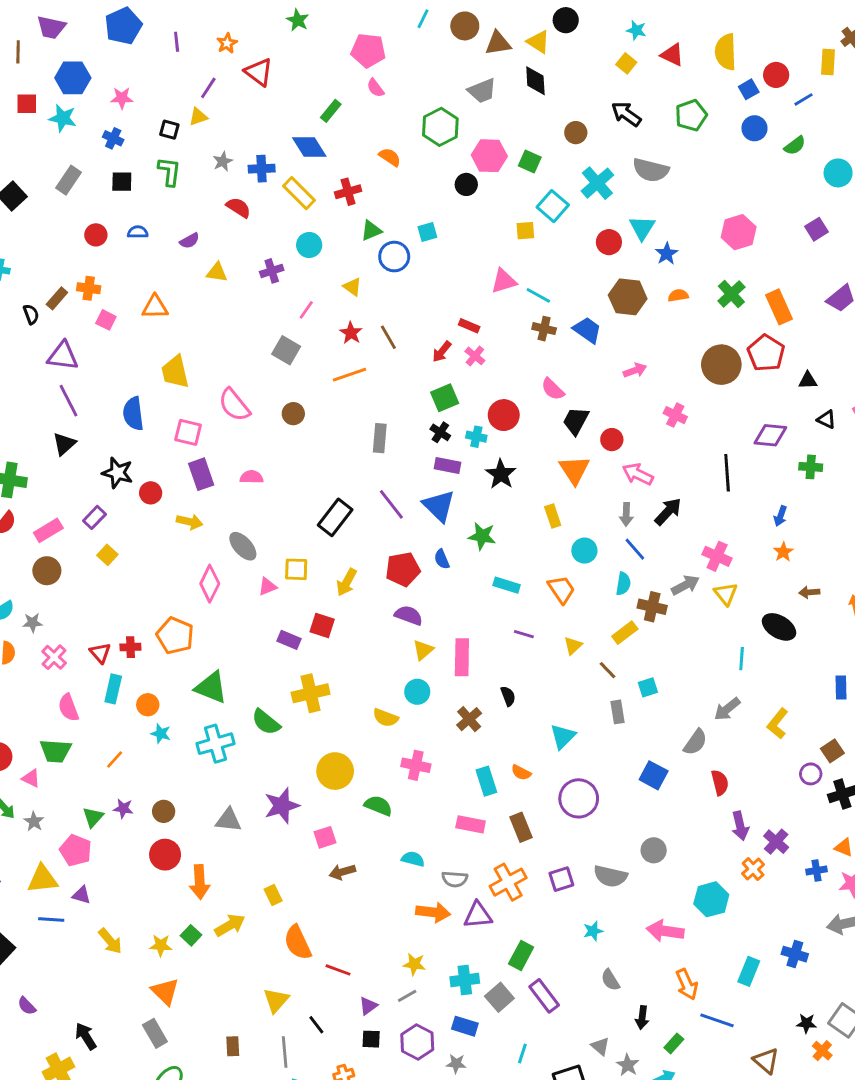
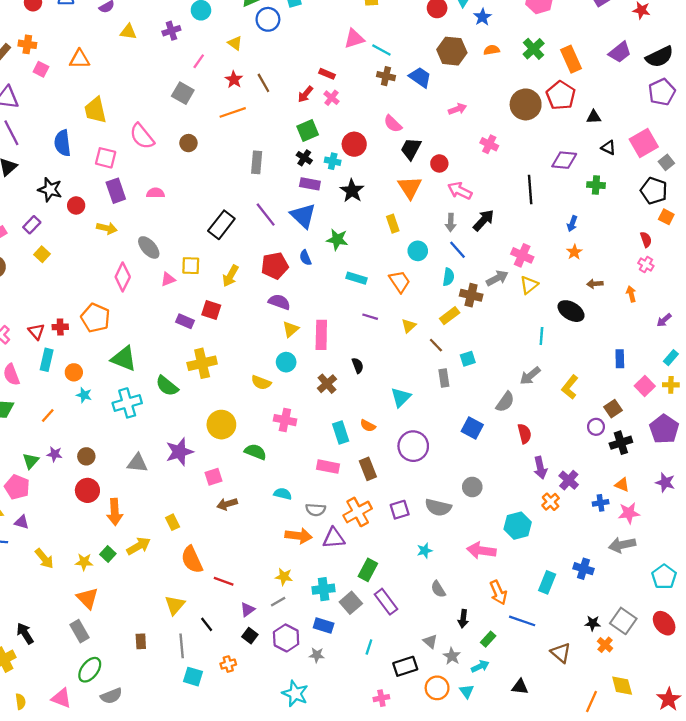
yellow triangle: (726, 594) -> (529, 285), turned 30
black square: (371, 1039) -> (250, 636), turned 35

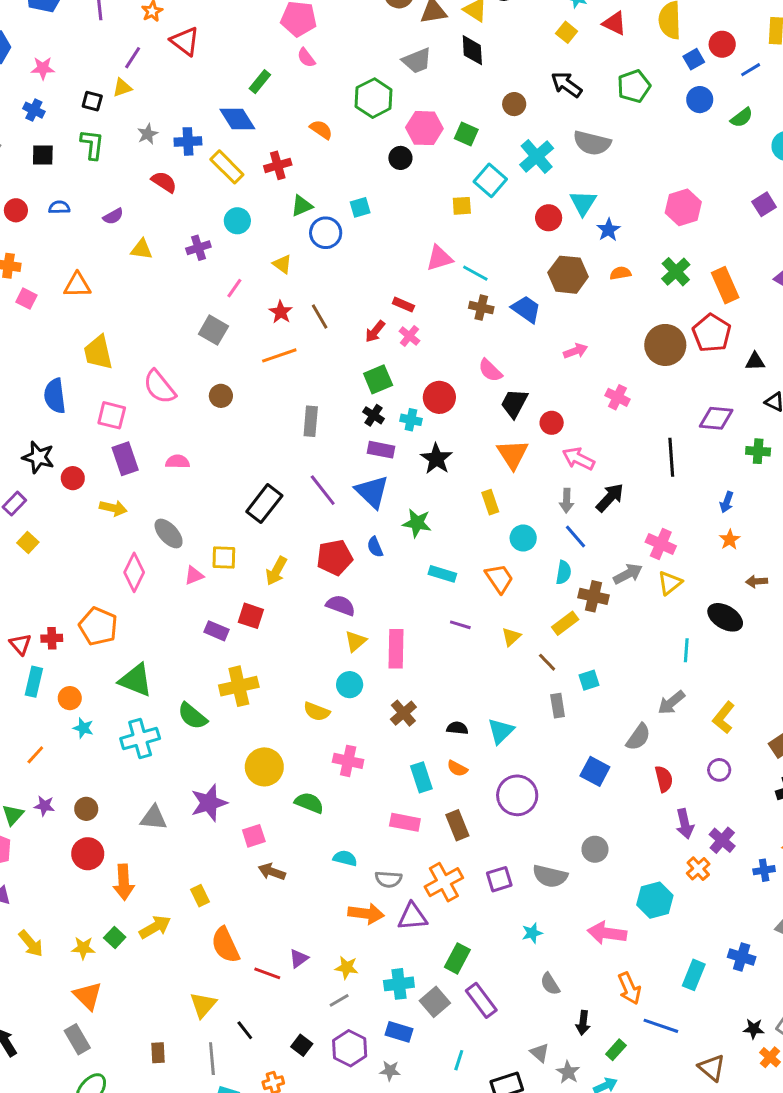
black semicircle: (358, 366) -> (457, 728), moved, turned -63
purple circle: (596, 427) -> (719, 770), moved
brown arrow: (227, 504) -> (272, 872), turned 36
purple triangle: (248, 610) -> (299, 958), moved

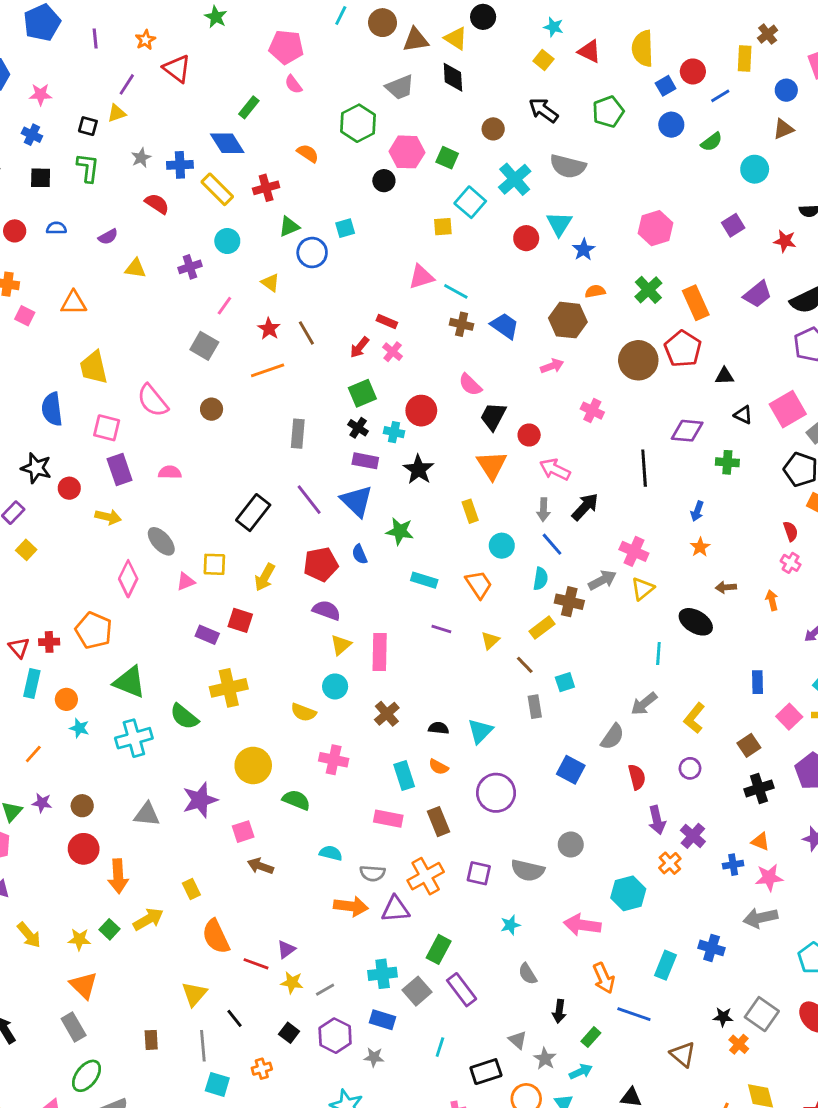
brown hexagon: (568, 275) -> (568, 320), moved
purple square: (499, 879) -> (479, 873), turned 30
yellow star: (347, 967) -> (292, 982), moved

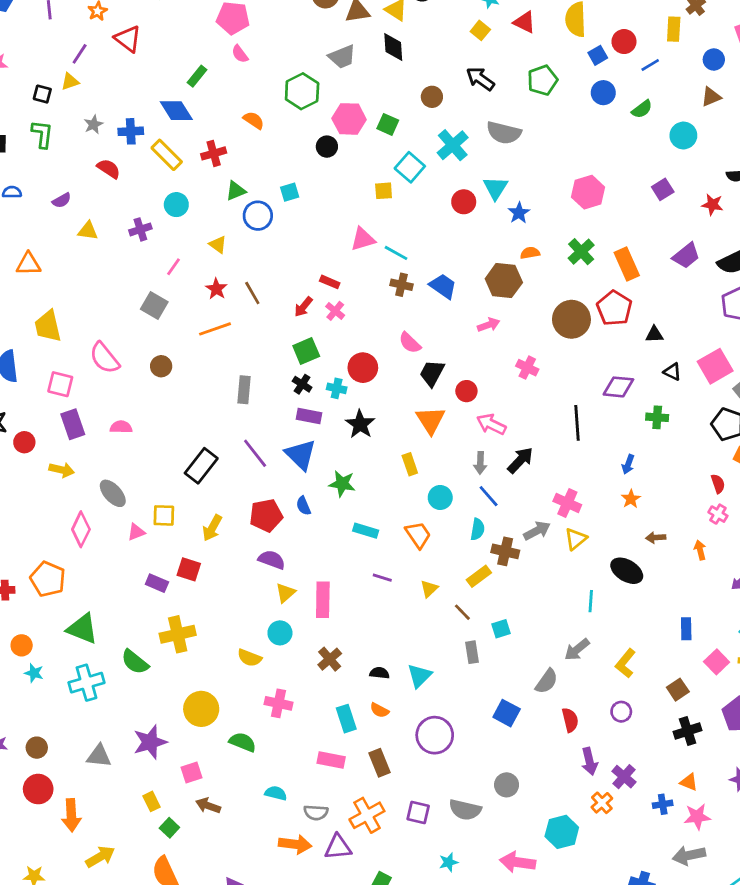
yellow rectangle: (191, 889) -> (151, 801), moved
green square: (109, 929) -> (169, 828), moved

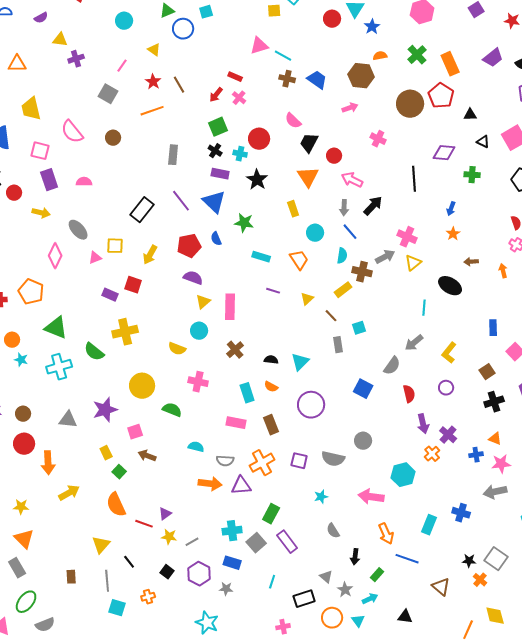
purple cross: (140, 229) -> (76, 59), moved

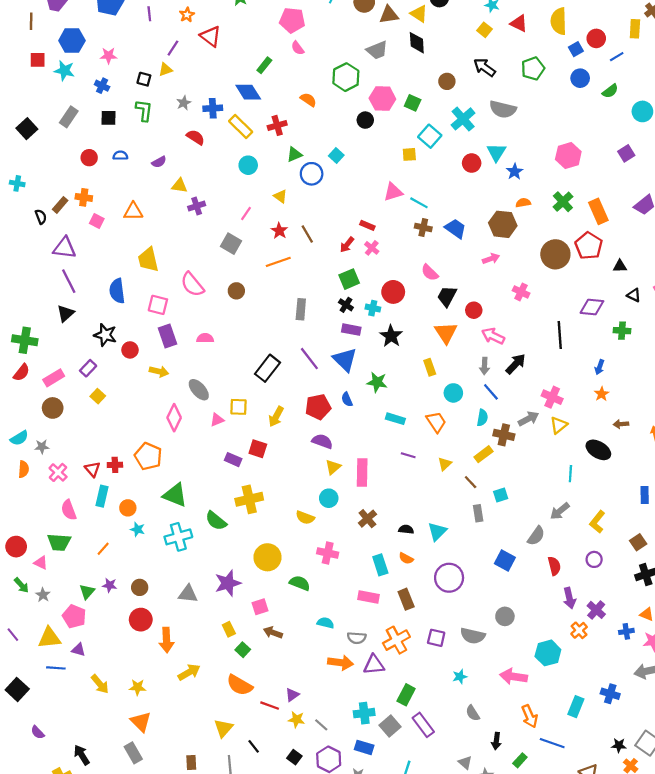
cyan square: (206, 12) -> (336, 156), turned -32
orange semicircle: (116, 505) -> (240, 685), turned -35
gray line: (192, 542) -> (321, 725), turned 72

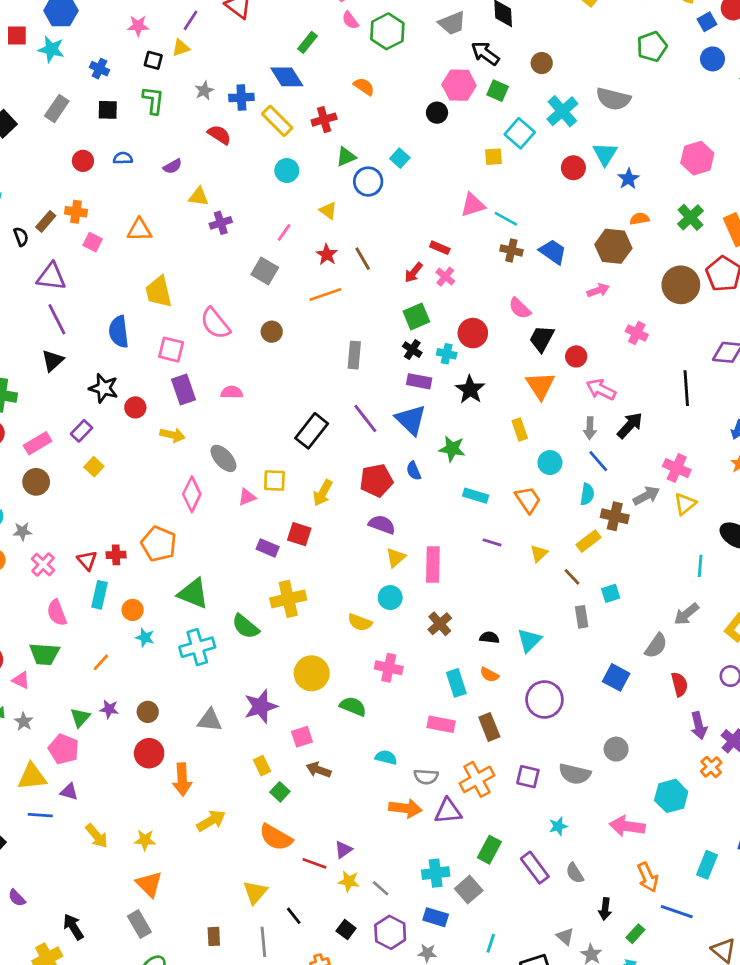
pink star: (109, 56) -> (138, 26), moved
black arrow: (485, 67) -> (485, 53), moved
green hexagon: (346, 77) -> (387, 31), moved
purple rectangle: (423, 725) -> (535, 868), moved

